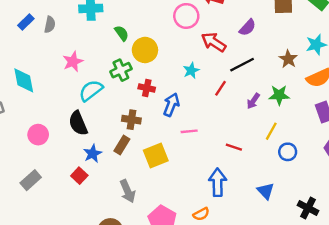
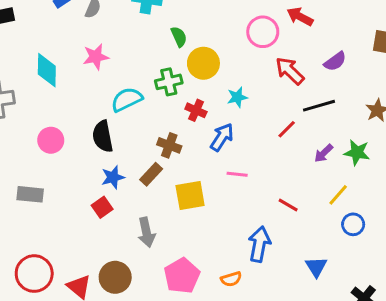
pink star: (73, 62) -> (96, 57), moved
cyan star: (191, 71) -> (237, 97), moved
red square: (79, 176) -> (102, 207), moved
gray rectangle: (31, 180) -> (30, 194), turned 36

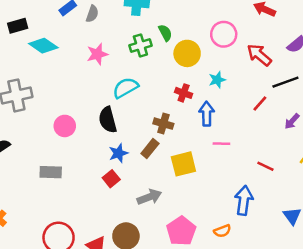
pink circle: (263, 32) -> (224, 34), moved
cyan diamond: (47, 70) -> (43, 46), moved, turned -52
green cross: (169, 82) -> (140, 46), moved
blue arrow: (222, 137) -> (207, 114), turned -30
gray arrow: (146, 232) -> (149, 197), turned -95

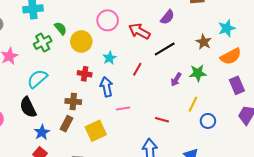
red line: (260, 103) -> (137, 69), moved

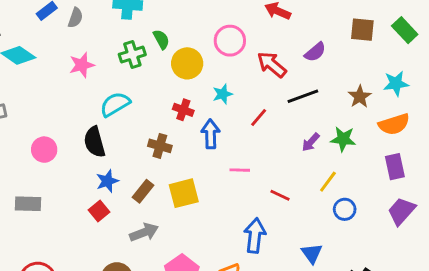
pink line: (123, 108) -> (240, 170), moved
brown rectangle: (66, 124) -> (143, 191), moved

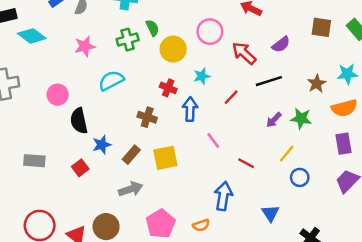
black semicircle: (94, 142) -> (79, 121), moved
pink circle: (44, 150) -> (58, 95), moved
pink line: (240, 170) -> (213, 140), turned 49
red square: (99, 211) -> (80, 168), moved

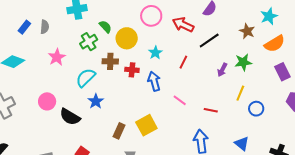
brown cross: (147, 117) -> (110, 61), moved
black semicircle: (79, 121) -> (70, 117), turned -30
blue star: (102, 145) -> (96, 101), moved

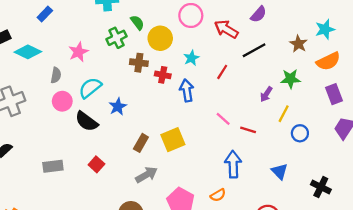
gray semicircle: (45, 27) -> (56, 75), moved
purple arrow: (222, 70) -> (266, 94), moved
cyan semicircle: (86, 78) -> (90, 88), moved
pink line: (180, 100) -> (223, 119), moved

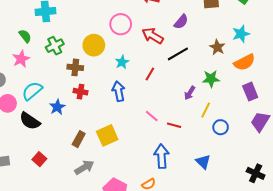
green semicircle: (137, 23) -> (25, 36), moved
red cross: (163, 75) -> (81, 92), moved
black cross: (321, 187) -> (256, 173), moved

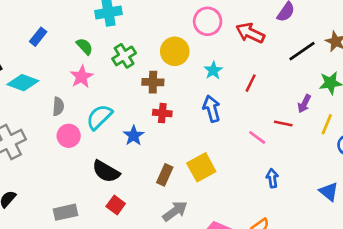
black line: (178, 54) -> (302, 51), moved
black semicircle: (30, 121) -> (106, 171), moved
red line: (174, 125) -> (283, 124), moved
blue arrow: (161, 156) -> (272, 178), moved, size x0.6

